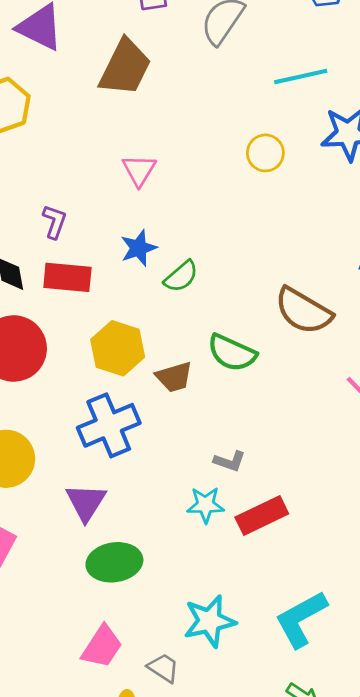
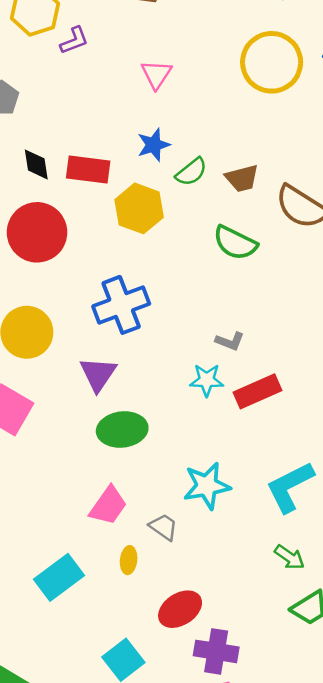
yellow circle: (265, 153) -> (272, 62), size x1.8
purple L-shape: (55, 222) -> (74, 40), moved, turned 48
yellow hexagon: (118, 348) -> (139, 208), moved
brown trapezoid: (174, 377) -> (242, 178), moved

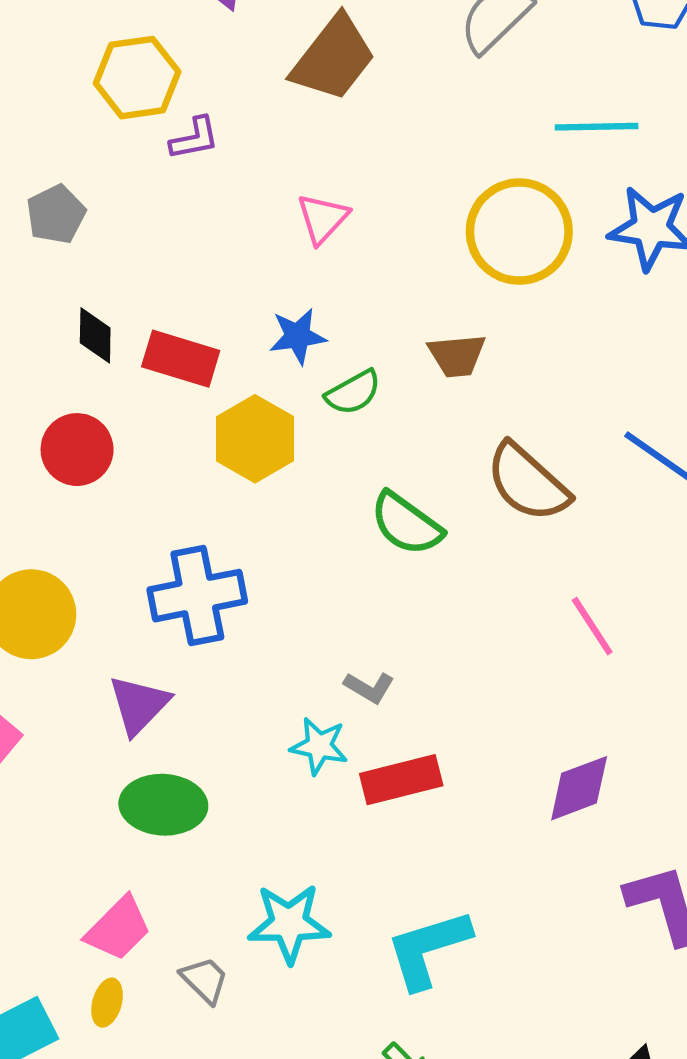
brown trapezoid: (242, 178) -> (457, 355), moved
red circle: (37, 232) -> (77, 450), size x0.7
yellow ellipse: (129, 560) -> (107, 1003), moved

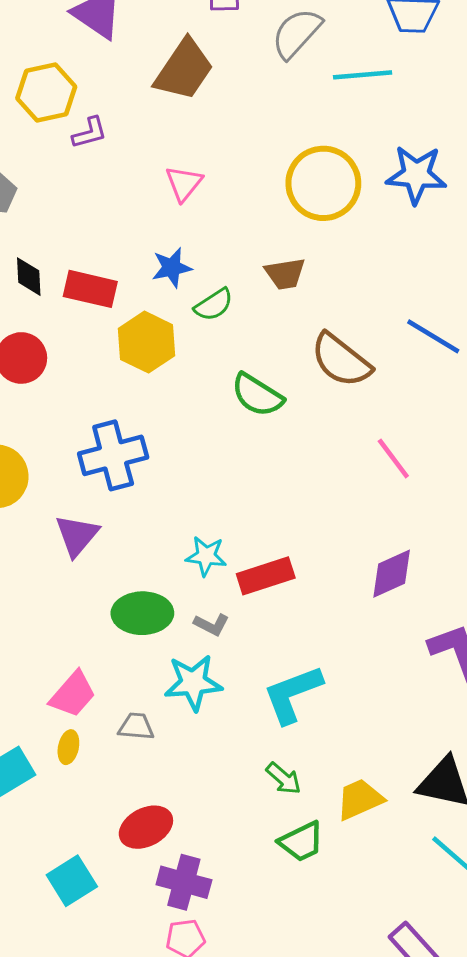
cyan line: (597, 127) -> (363, 75), moved
gray L-shape: (369, 687) -> (212, 624), moved
green ellipse: (163, 805) -> (142, 613), moved
gray trapezoid: (205, 980) -> (136, 727), turned -36

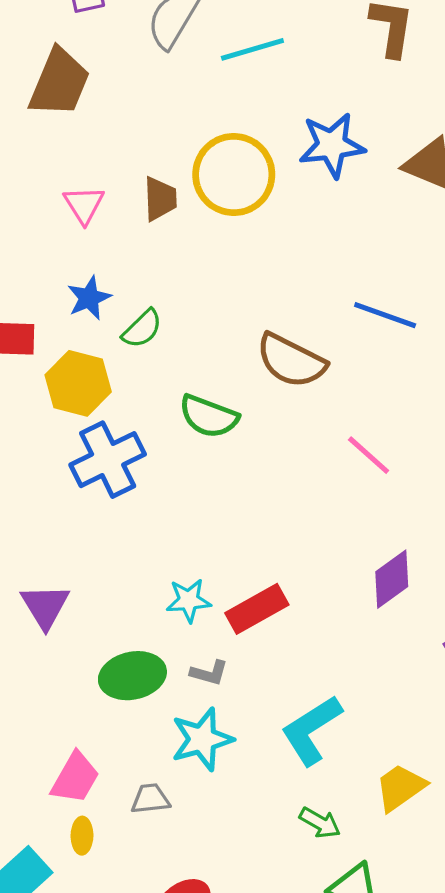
brown trapezoid: (285, 274) -> (160, 199), moved, turned -72
blue cross: (113, 455) -> (108, 460), moved
yellow trapezoid: (360, 799) -> (400, 788), moved

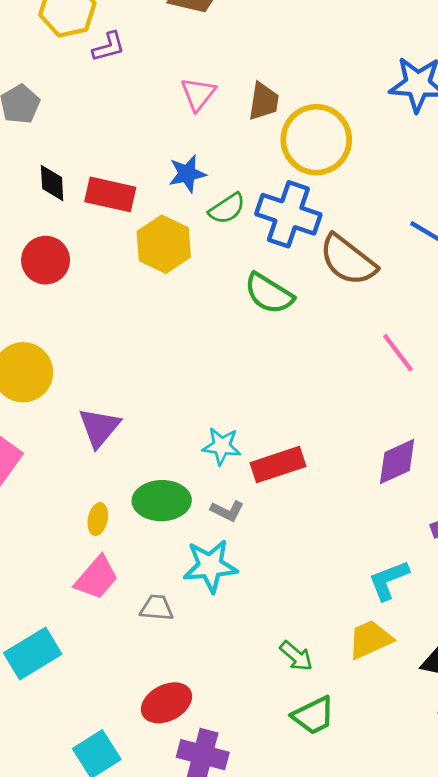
yellow circle: (234, 175) -> (316, 140), moved
blue cross: (108, 460) -> (288, 214), moved, turned 34
cyan L-shape: (311, 730) -> (389, 580), moved, size x0.7
yellow ellipse: (82, 836) -> (98, 519), moved

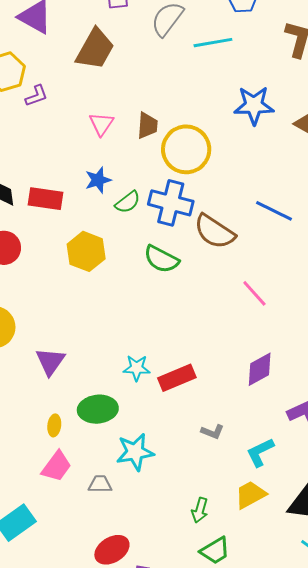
yellow hexagon: (164, 244) -> (86, 251), moved
gray L-shape: (227, 511) -> (213, 432), moved
green arrow: (296, 656) -> (200, 510), turned 70

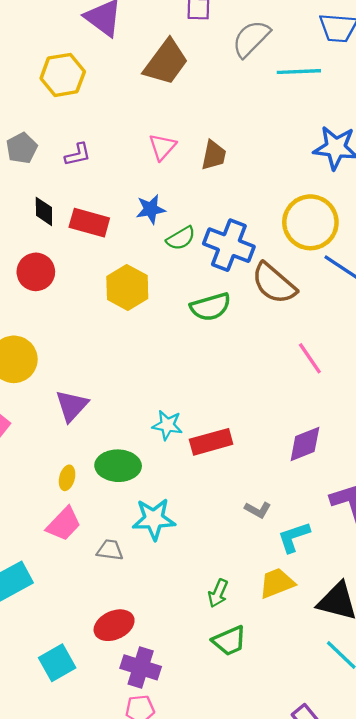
purple L-shape: (36, 96) -> (78, 155), moved
yellow circle: (186, 149) -> (310, 222), moved
green semicircle: (161, 259) -> (210, 307), turned -51
gray L-shape: (213, 432) -> (258, 510), moved

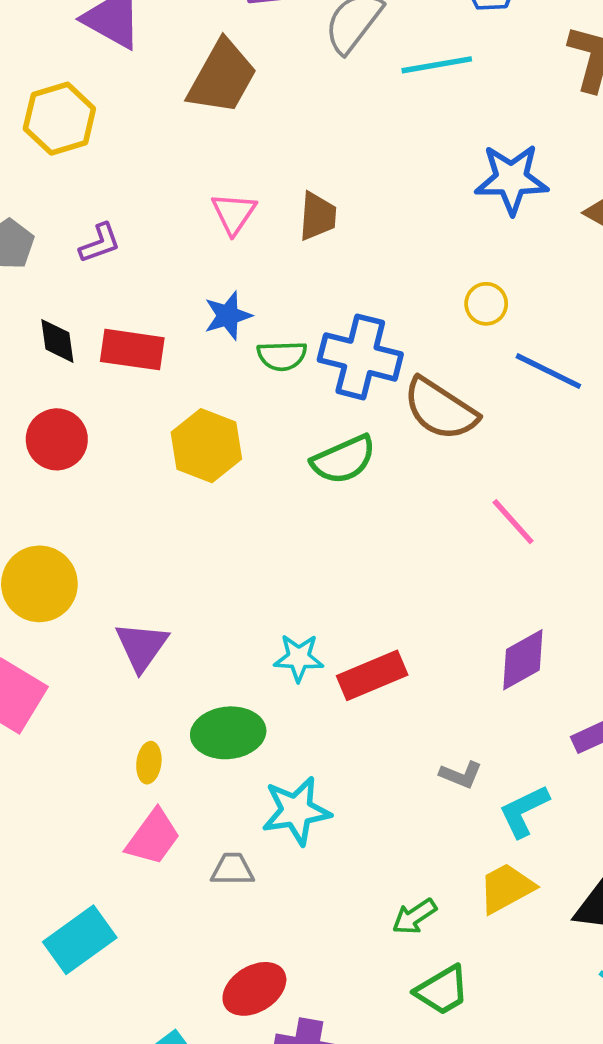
yellow circle: (310, 222) -> (486, 304), size x0.5
green semicircle: (181, 238) -> (282, 356), turned 36
green arrow: (218, 593) -> (414, 916), turned 40

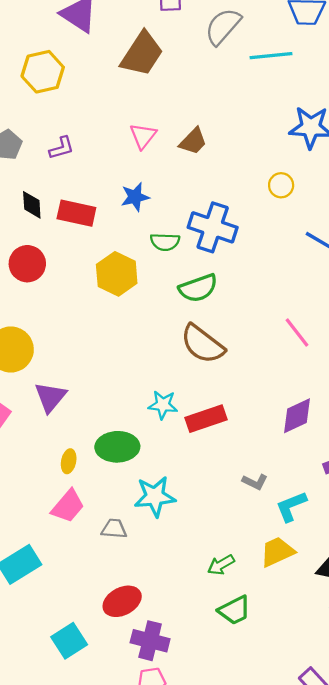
brown trapezoid: (318, 216) -> (193, 141), turned 36
yellow circle: (486, 304) -> (281, 185), moved
green semicircle: (282, 356) -> (165, 242), moved
brown semicircle: (440, 409) -> (202, 344), moved
purple triangle: (142, 646) -> (50, 397), moved

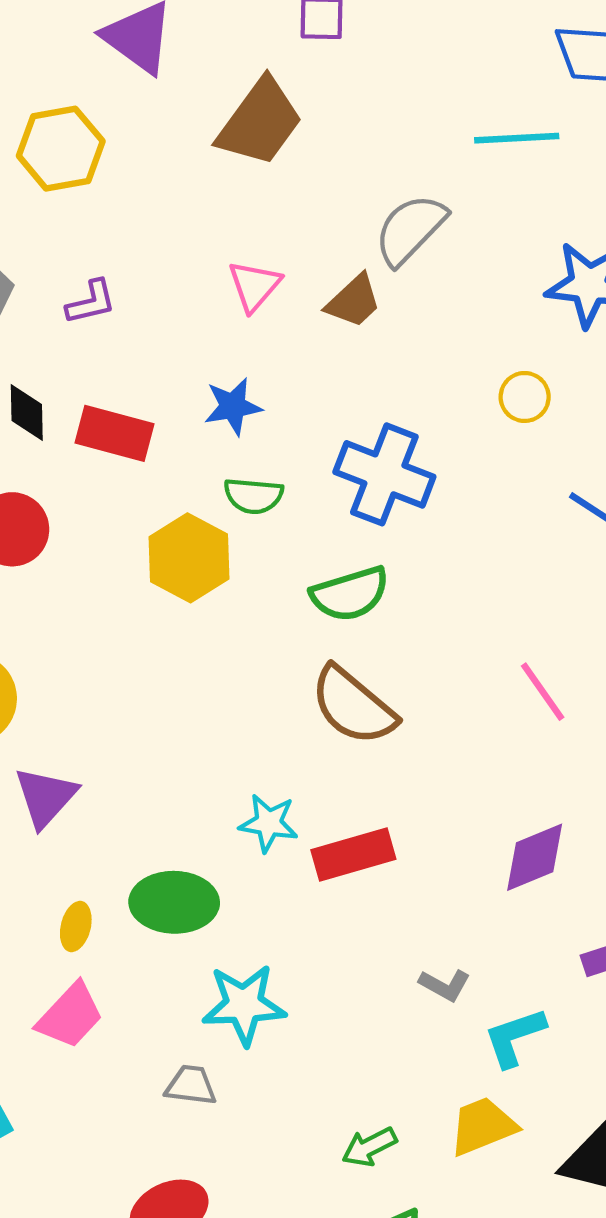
gray semicircle: (223, 26) -> (410, 229), moved
green semicircle: (165, 242) -> (253, 496), moved
gray trapezoid: (114, 529) -> (191, 1085), moved

